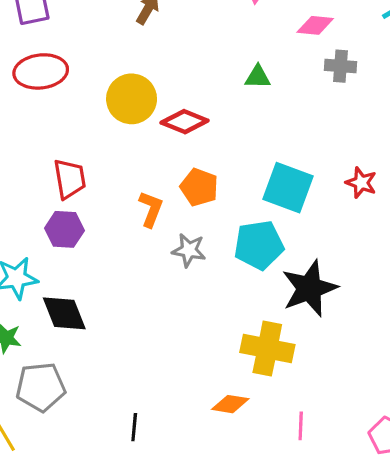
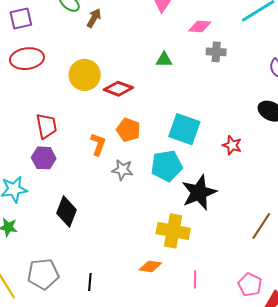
red star: (361, 183) -> (232, 145), moved
black diamond: (64, 313) -> (67, 212), moved, turned 44
gray pentagon: (41, 387) -> (43, 274), moved

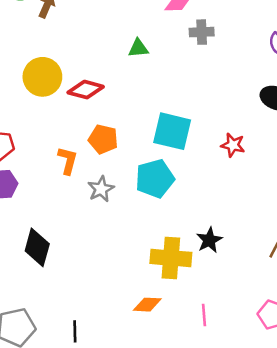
gray star: (122, 170) -> (101, 189), turned -30
black star: (199, 193) -> (209, 240), moved, size x0.6

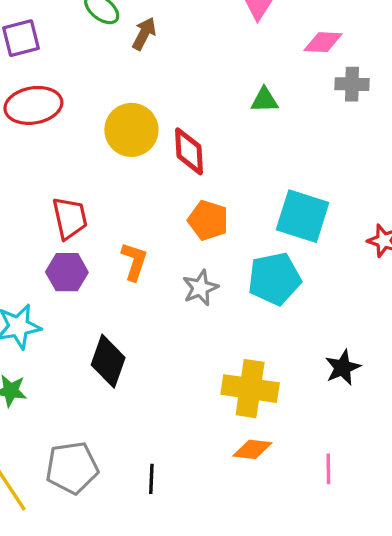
red diamond: (86, 90) -> (189, 151), turned 68
orange L-shape: (68, 161) -> (134, 261), moved
yellow cross: (171, 258) -> (250, 389), moved

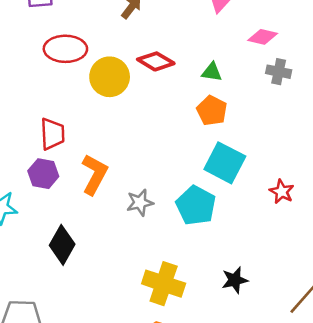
red ellipse: (33, 105) -> (65, 49), moved
red diamond: (189, 151) -> (156, 61), moved, turned -66
orange pentagon: (208, 220) -> (212, 111), moved
orange L-shape: (134, 261) -> (94, 174), size x1.4
cyan pentagon: (274, 279) -> (196, 206), turned 30

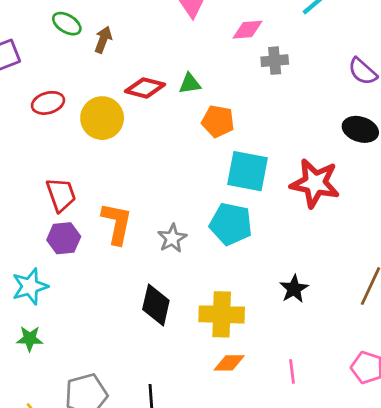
red ellipse: (65, 49) -> (48, 103), size x0.7
green triangle: (212, 72) -> (190, 84), moved
red star: (282, 192) -> (315, 183), size x1.8
black diamond: (62, 245) -> (156, 305), moved

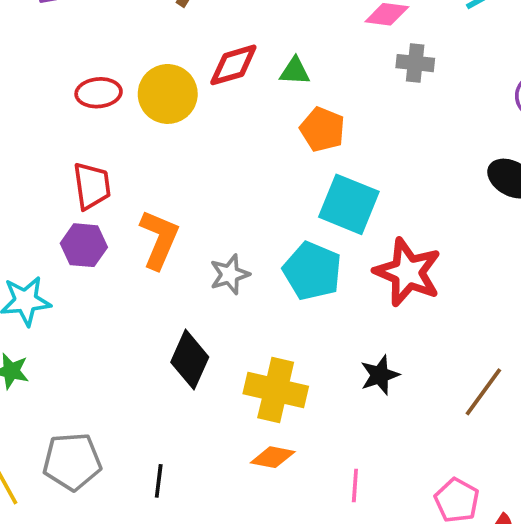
red diamond: (145, 88) -> (233, 65), turned -42
red ellipse: (48, 103) -> (99, 93), moved
red star: (315, 183) -> (408, 272), moved

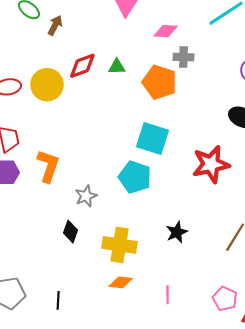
orange pentagon: (322, 129) -> (160, 82), moved, size x1.4
red star: (408, 272) -> (211, 164), moved, turned -30
gray star: (230, 274) -> (86, 196), moved
black diamond: (190, 360) -> (70, 232), size x0.7

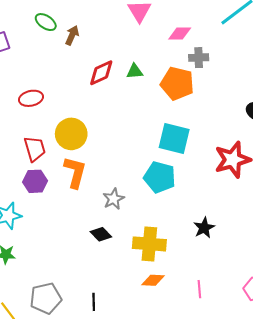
yellow circle: (47, 85) -> (71, 134), moved
black diamond: (70, 232) -> (101, 234), turned -60

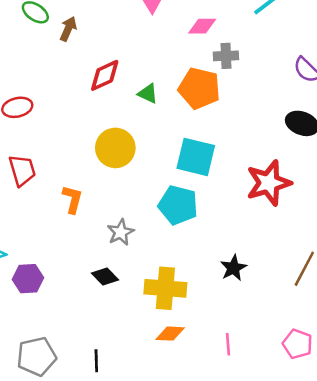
green triangle: (135, 71) -> (148, 94), moved, turned 30
yellow circle: (71, 134) -> (115, 148), moved
orange L-shape: (75, 172) -> (72, 199), size x0.7
purple hexagon: (35, 181) -> (28, 279), moved

